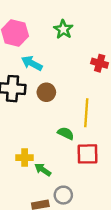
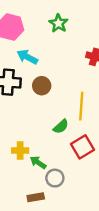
green semicircle: (66, 133) -> (61, 126), turned 112
red square: (87, 154) -> (82, 147), turned -30
gray circle: (63, 195) -> (55, 178), moved

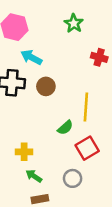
green star: (58, 23) -> (74, 23), moved
green arrow: (38, 162) -> (34, 176), moved
gray circle: (55, 178) -> (73, 178), moved

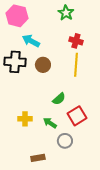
red cross: (99, 57) -> (76, 41), moved
yellow line: (86, 107) -> (76, 65), moved
green arrow: (34, 176) -> (50, 123), moved

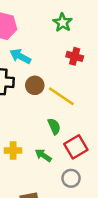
yellow line: (76, 65) -> (61, 96), moved, turned -60
green semicircle: (59, 99) -> (54, 126), turned -72
gray circle: (65, 141) -> (71, 178), moved

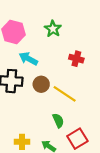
green star: (63, 23) -> (53, 29), moved

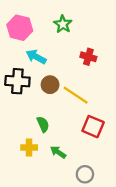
green semicircle: (58, 120) -> (43, 124), moved
red square: (77, 139) -> (93, 127), moved, turned -36

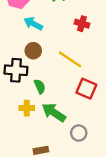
black cross: (17, 81) -> (16, 70), moved
brown circle: (50, 85) -> (33, 51), moved
green arrow: (58, 152) -> (54, 112), size x1.6

